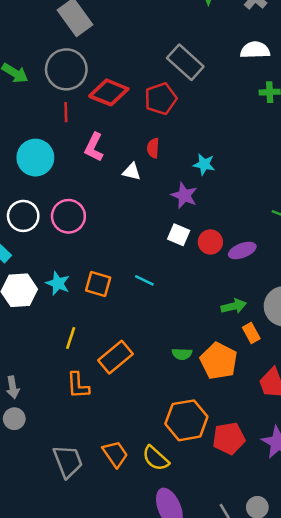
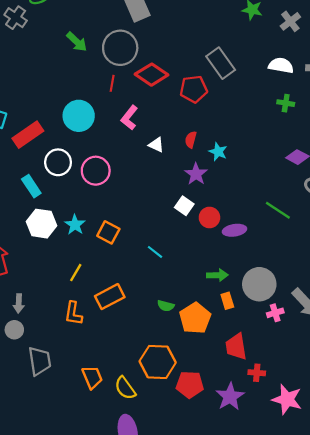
red semicircle: (153, 148) -> (191, 140), moved
cyan line: (144, 280) -> (155, 252), moved
gray trapezoid: (68, 461) -> (40, 361), moved

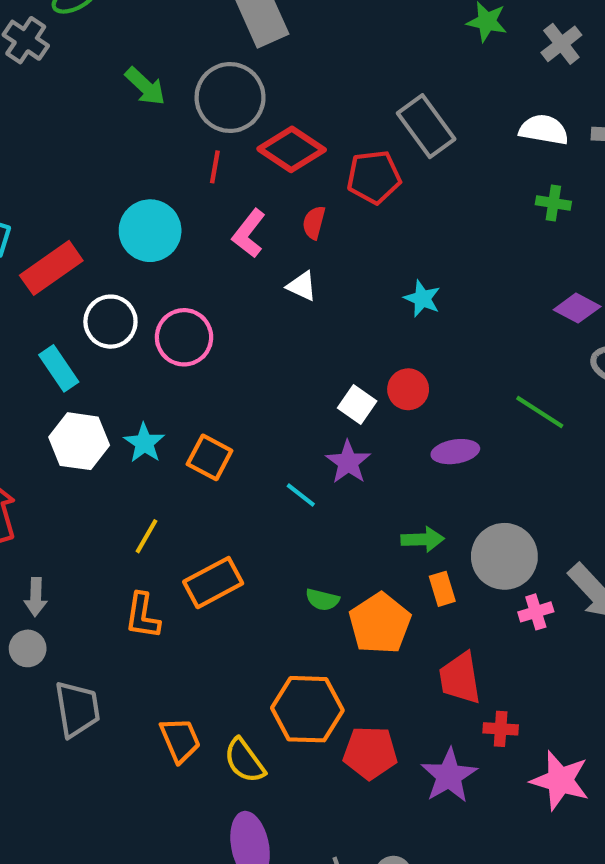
red semicircle: (191, 140) -> (314, 223), moved
purple star: (196, 174) -> (348, 462), moved
red circle: (209, 217) -> (408, 389), moved

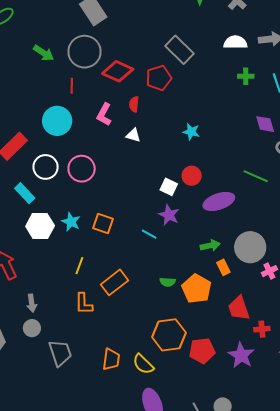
red line: (215, 167) -> (72, 86), moved
purple diamond: (577, 308) -> (265, 124), turned 55
purple ellipse: (455, 452) -> (219, 201), size x1.4
orange trapezoid: (180, 740) -> (111, 359), turned 40

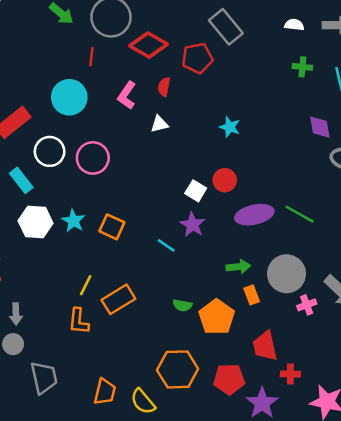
white semicircle: (235, 42) -> (294, 25), size x0.7
white triangle: (133, 135) -> (159, 124), turned -35
green line: (256, 176) -> (299, 214), moved
yellow line: (79, 266) -> (86, 285), moved
red pentagon: (202, 351) -> (229, 379), moved

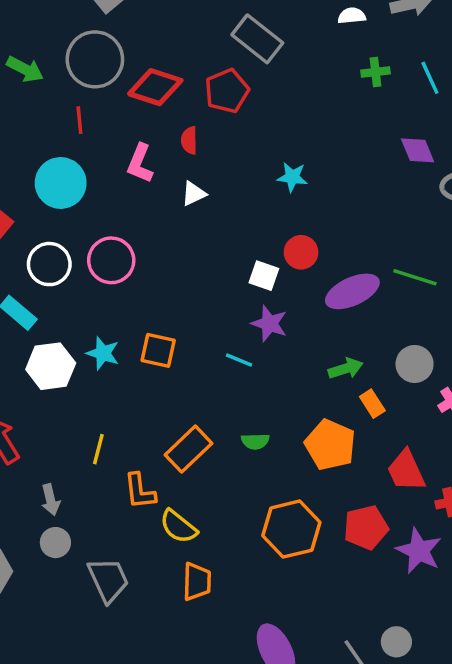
gray circle: (287, 274) -> (415, 364), size x0.7
yellow line: (86, 285) -> (98, 449), moved
green semicircle: (182, 305) -> (255, 441), moved
yellow semicircle: (143, 401) -> (178, 527), moved

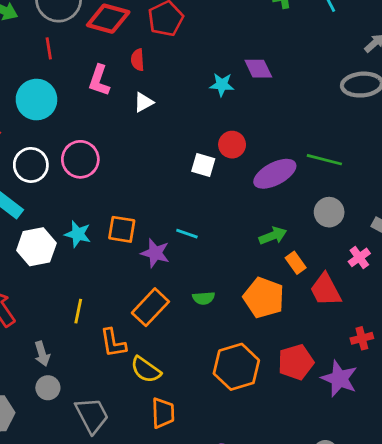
purple diamond: (418, 150) -> (258, 69), moved
purple star: (269, 324) -> (155, 253), moved
gray circle: (415, 364) -> (329, 212), moved
red trapezoid: (406, 471) -> (326, 290), moved

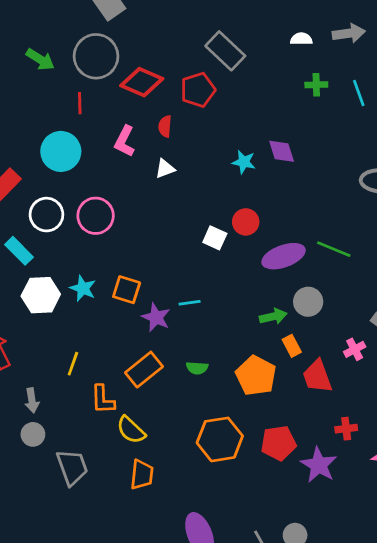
gray circle: (329, 212) -> (308, 302), moved
cyan line: (187, 234) -> (190, 303), turned -35

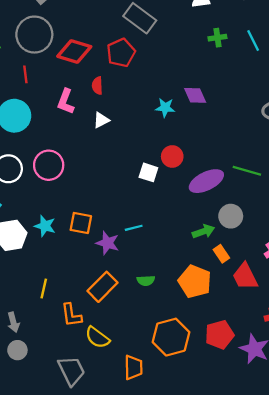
gray trapezoid: (72, 467) -> (71, 371), moved
orange trapezoid: (142, 475) -> (133, 367), moved

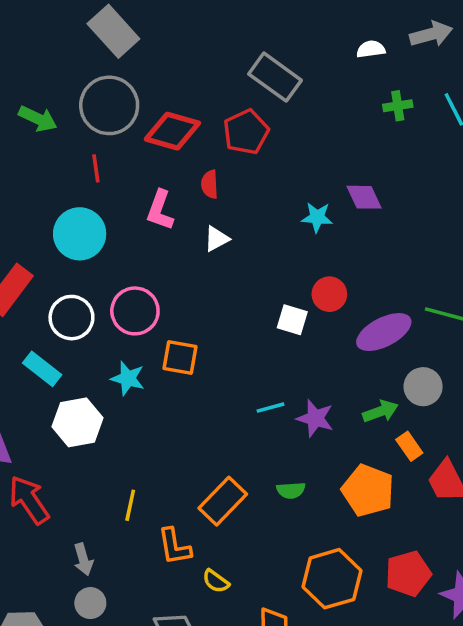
orange square: (81, 223) -> (180, 357), moved
cyan star: (45, 226) -> (128, 378), moved
purple star: (108, 243) -> (315, 418), moved
yellow semicircle: (97, 337) -> (216, 581), size x0.7

